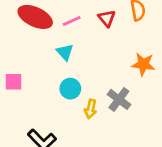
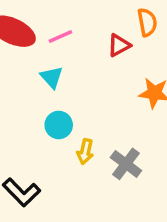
red triangle: (107, 18) -> (119, 45), moved, turned 42
gray cross: (119, 99) -> (126, 164), moved

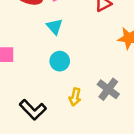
yellow arrow: (85, 152) -> (75, 97), moved

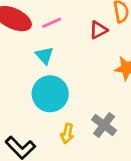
cyan circle: (60, 61) -> (50, 94), size x1.6

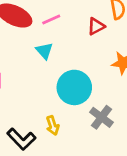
cyan circle: (50, 94) -> (74, 87), moved
yellow arrow: (67, 134) -> (53, 125), moved, turned -30

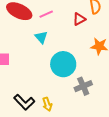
gray cross: (101, 117) -> (83, 86), turned 30
yellow arrow: (53, 125) -> (47, 104), moved

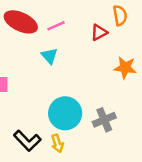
cyan circle: (63, 64) -> (65, 113), moved

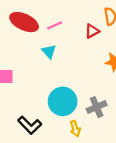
yellow arrow: (57, 143) -> (75, 129), moved

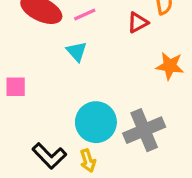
gray cross: (97, 107) -> (144, 130), size x1.4
yellow arrow: (75, 129) -> (88, 161), moved

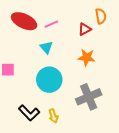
orange star: (170, 66) -> (87, 57), moved
cyan circle: (96, 122) -> (49, 80), moved

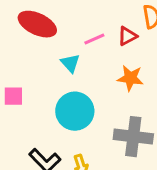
pink line: (51, 24) -> (94, 39), moved
gray cross: (89, 97) -> (133, 137), turned 30

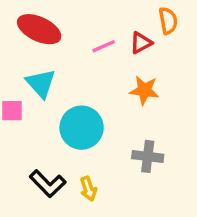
cyan triangle: (70, 63) -> (41, 83), moved, size x1.4
gray cross: (133, 137) -> (148, 156), size x0.7

